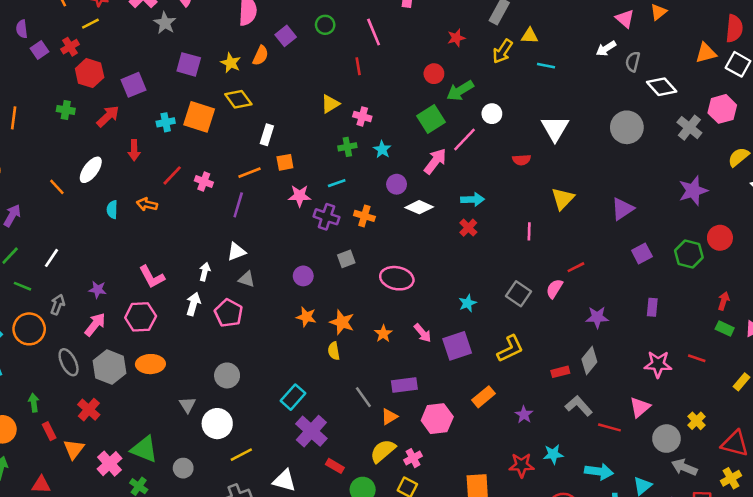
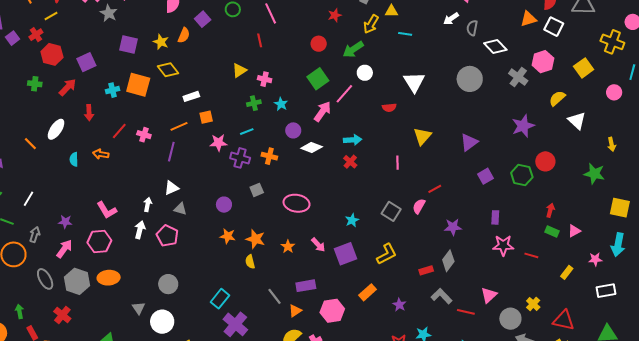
green arrow: (460, 91) -> (353, 49), moved
white rectangle: (267, 135) -> (191, 96), turned 56
pink star: (658, 364) -> (503, 245), moved

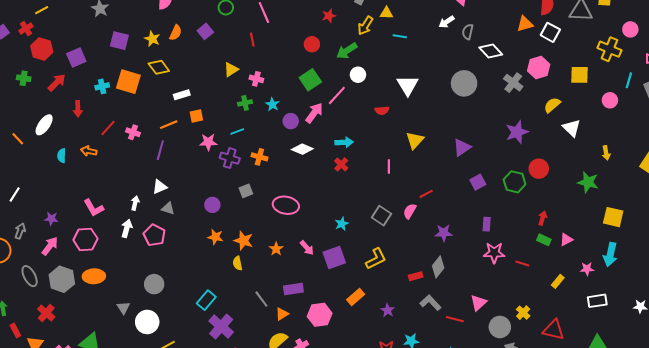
purple square: (203, 19) -> (205, 31), moved
yellow square: (584, 68) -> (580, 75), turned 36
purple circle: (293, 130) -> (291, 121), moved

